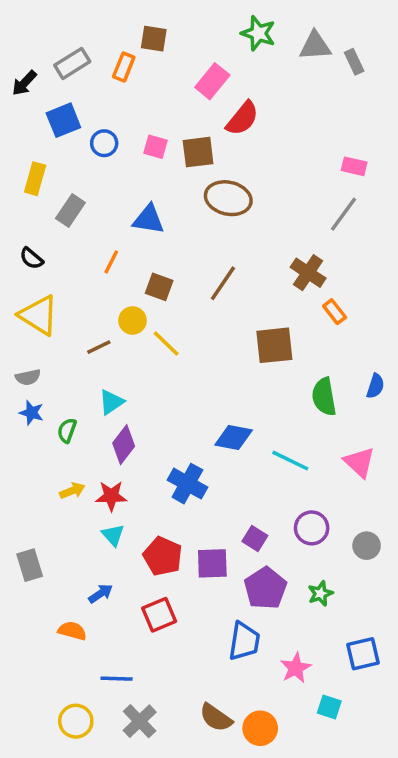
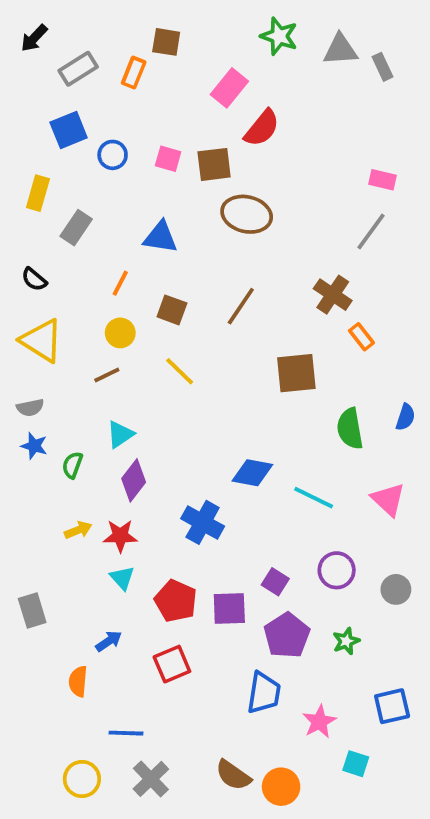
black arrow: (24, 83) -> (34, 38), moved
yellow circle: (133, 320) -> (120, 333), moved
orange semicircle: (72, 631) -> (78, 681), turned -100

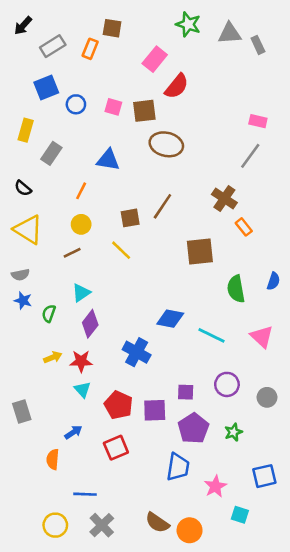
brown square: (172, 310) -> (130, 218), moved, turned -30
purple square: (275, 582) -> (186, 392), turned -30

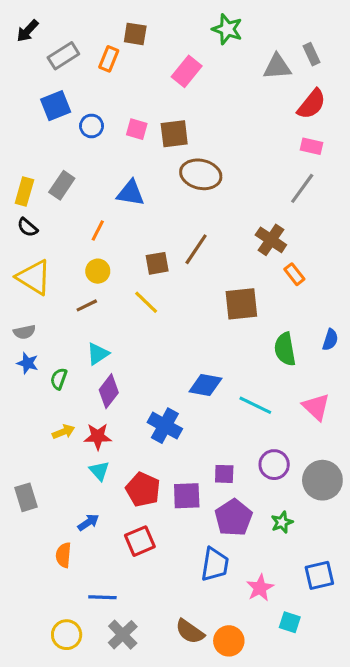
gray triangle: (230, 33) -> (277, 67), moved
red semicircle: (177, 86) -> (312, 104), moved
yellow rectangle: (26, 130) -> (24, 192), moved
gray circle: (267, 397) -> (322, 480), size x1.6

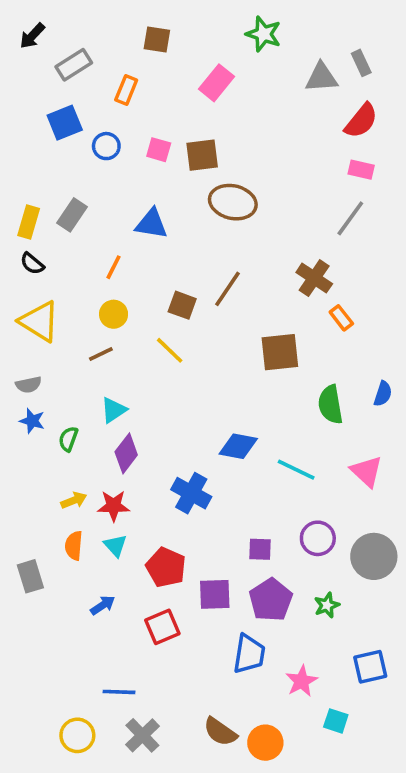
orange rectangle: (109, 59) -> (126, 90), moved
brown square: (157, 263) -> (182, 305), turned 30
purple square: (187, 496) -> (215, 594), moved
orange semicircle: (63, 555) -> (74, 546), moved

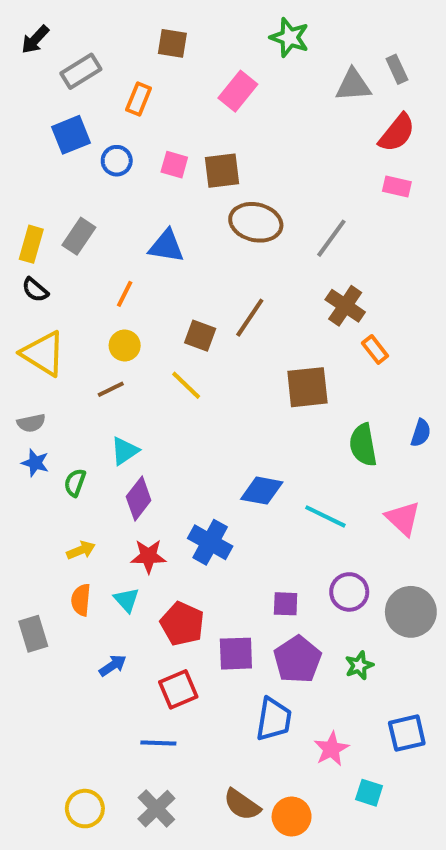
gray line: (350, 218) -> (331, 238), moved
red star: (114, 506) -> (148, 556), moved
blue line: (119, 692) -> (158, 743), moved

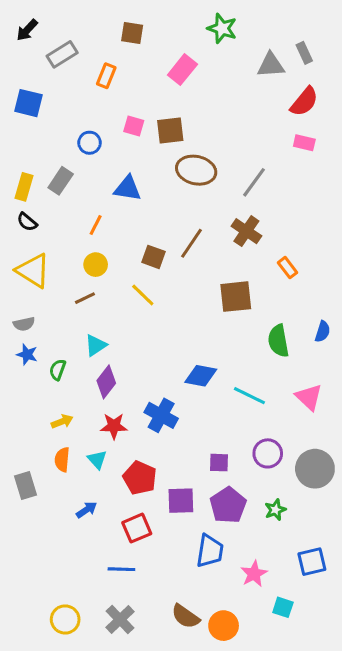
blue square: (71, 135) -> (29, 103), moved, turned 36
blue circle: (117, 161) -> (90, 143), moved
brown cross: (345, 306) -> (246, 231), moved

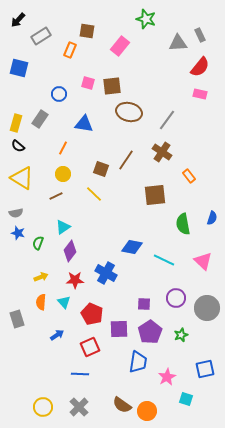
brown square: (132, 33) -> (87, 31), moved

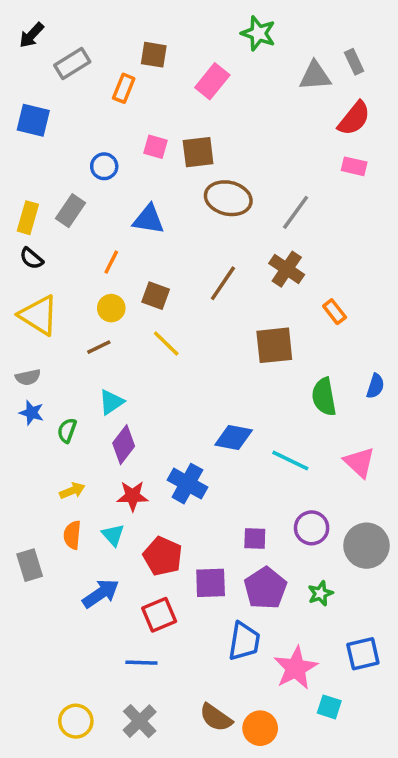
brown square: (101, 169) -> (156, 296), moved
blue arrow: (57, 335) -> (101, 593), size x1.5
pink star: (167, 377) -> (296, 668), size x1.4

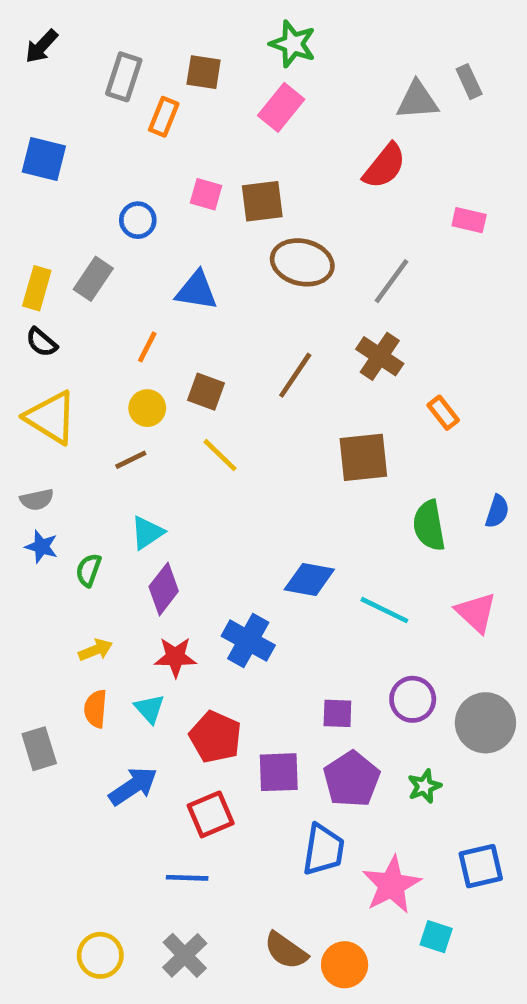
green star: (258, 33) -> (293, 44), moved
gray rectangle: (72, 63) -> (124, 77), moved, turned -40
red semicircle: (354, 118) -> (384, 166), moved

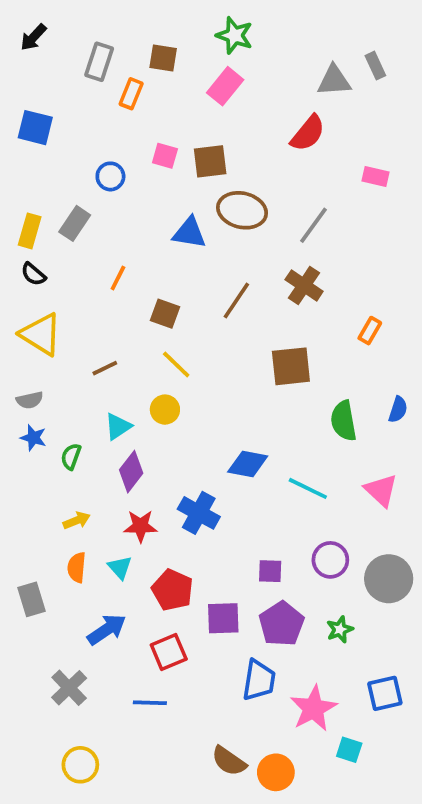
blue triangle: (197, 291) -> (189, 233), moved
yellow circle: (147, 408) -> (165, 410), moved
orange rectangle: (443, 413) -> (370, 331), moved, turned 68
gray cross: (185, 955) -> (69, 688), moved

